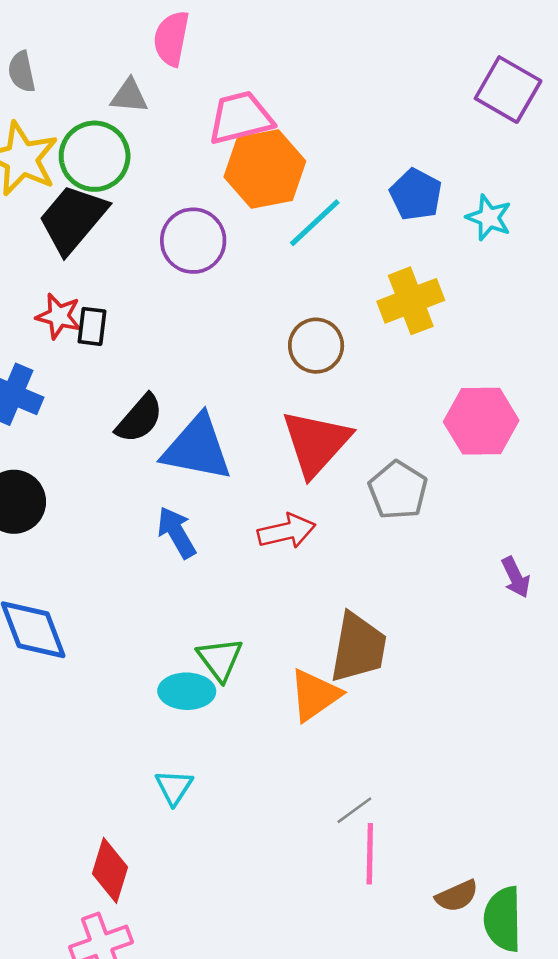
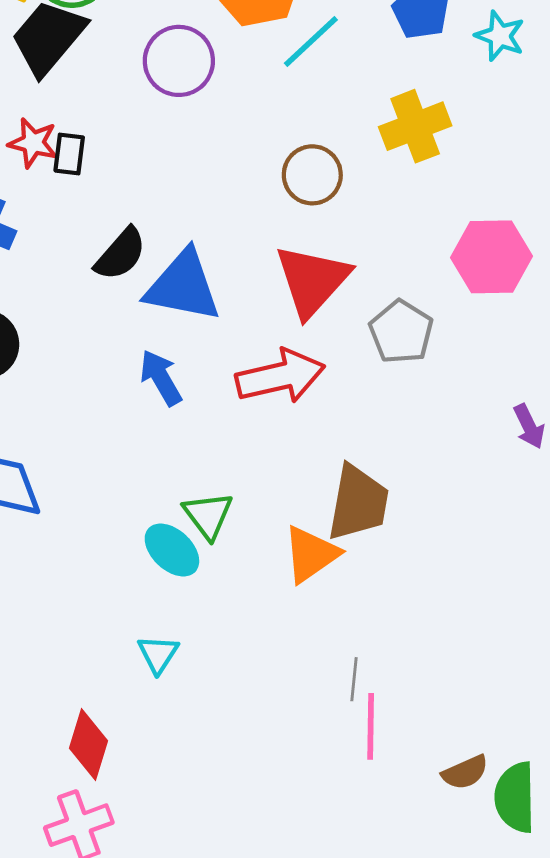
red arrow: (287, 531) -> (280, 376), size x1.4
cyan ellipse: (187, 691) -> (172, 550), turned 42
gray line: (354, 810) -> (354, 679), turned -48

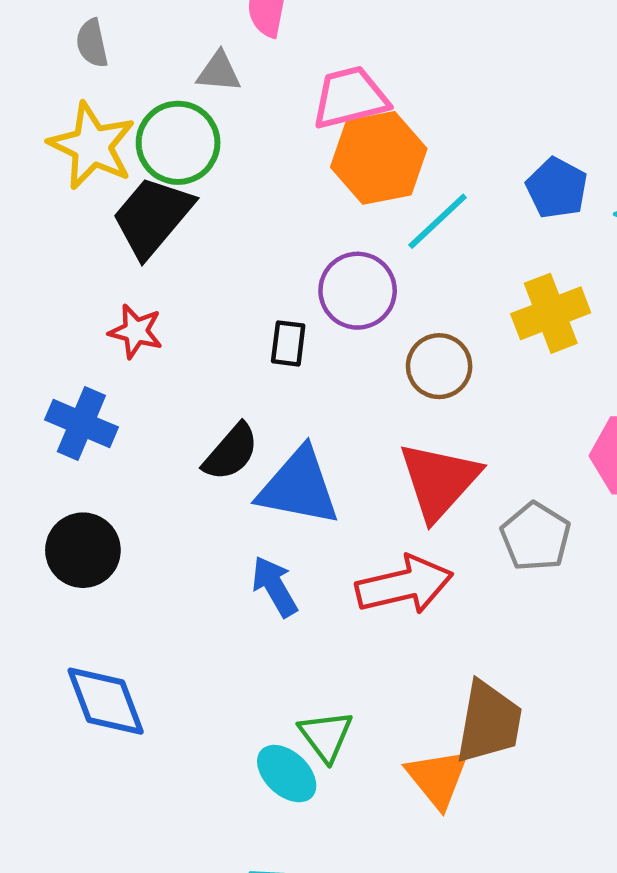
purple circle: (179, 61) -> (358, 291), moved
black rectangle: (69, 154) -> (288, 343), moved
orange triangle: (311, 554) -> (438, 778), turned -34

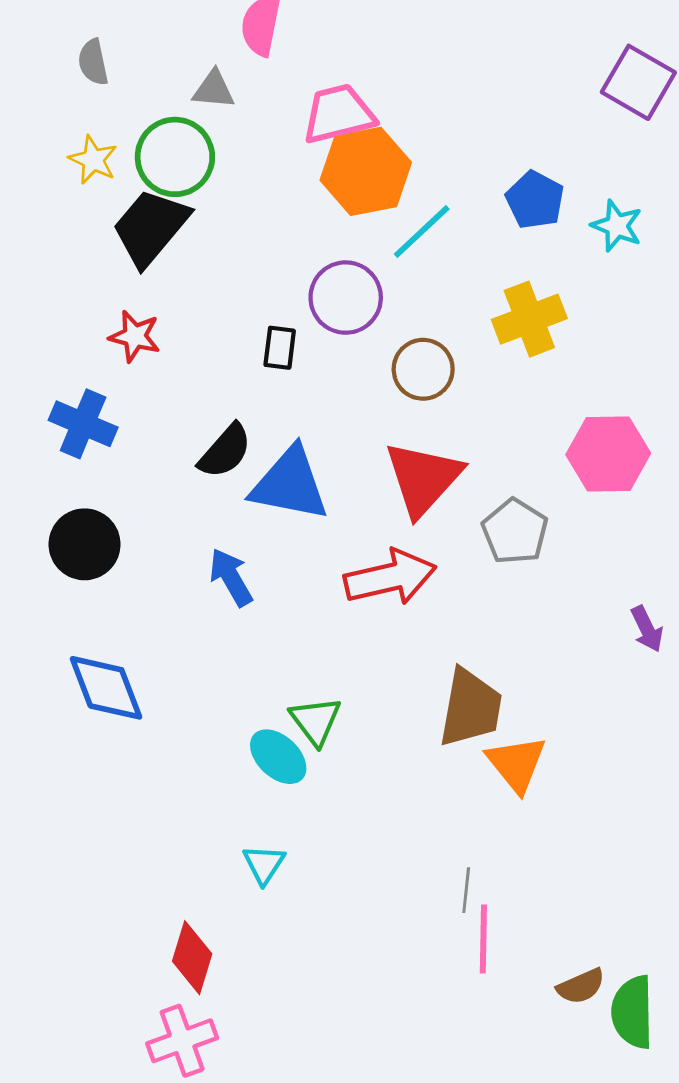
yellow star: (92, 146) -> (93, 160), size x0.6
blue arrow: (275, 586) -> (231, 577), moved
orange triangle: (438, 778) -> (516, 764), moved

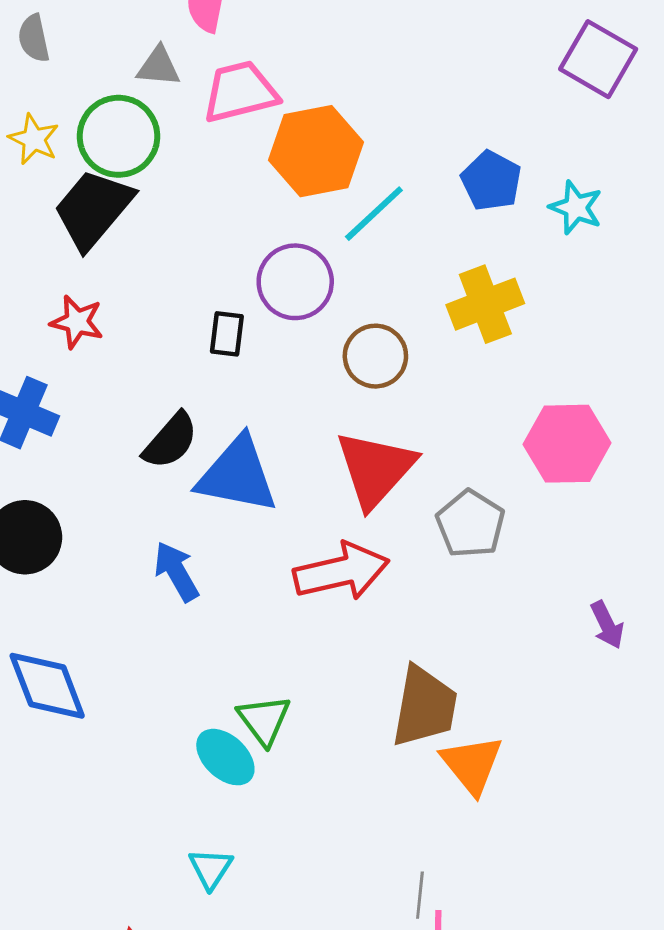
pink trapezoid: (338, 114) -> (240, 92), moved

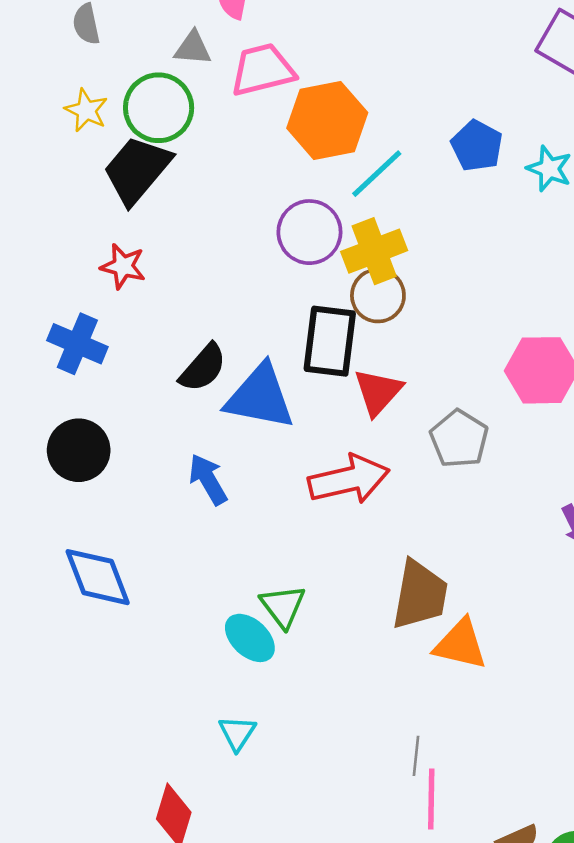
yellow cross: (485, 304) -> (374, 251), moved
black rectangle: (227, 334) -> (330, 341), moved, size x1.8
red triangle: (375, 469) -> (378, 392), size x0.7
orange triangle: (472, 764) -> (460, 644), turned -38

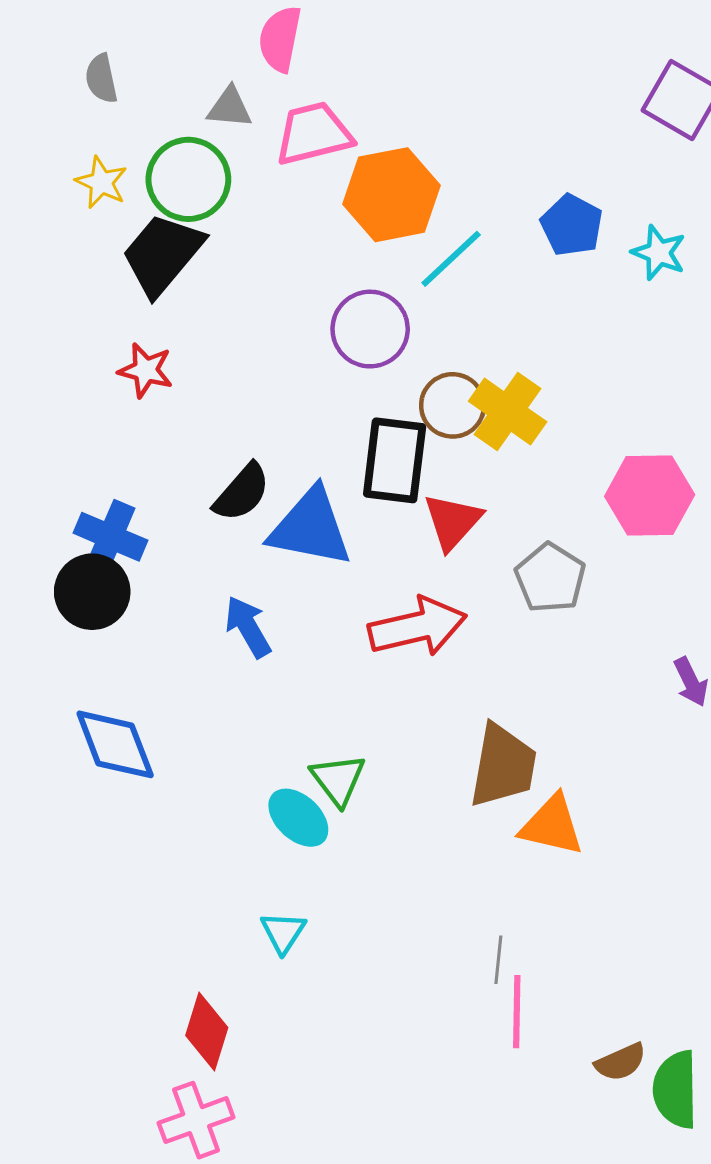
yellow cross: (374, 251) -> (508, 411), moved, turned -34
blue cross: (77, 344) -> (111, 537), moved

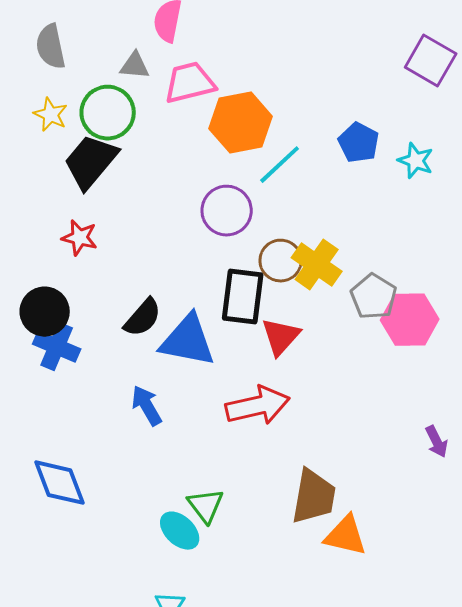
gray semicircle: (101, 79) -> (51, 47), size x1.4
gray pentagon: (550, 578) -> (374, 297), moved
black circle: (92, 592) -> (45, 312), moved

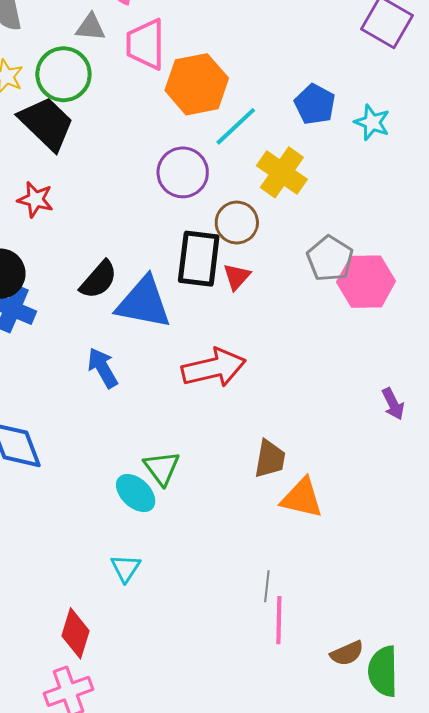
pink trapezoid: (190, 83) -> (146, 44), turned -76
black trapezoid: (91, 162) -> (46, 123), turned 94
yellow cross: (317, 265) -> (282, 172), moved
red triangle: (281, 337) -> (237, 277), moved, size x0.7
brown trapezoid: (314, 497) -> (270, 459), size x0.7

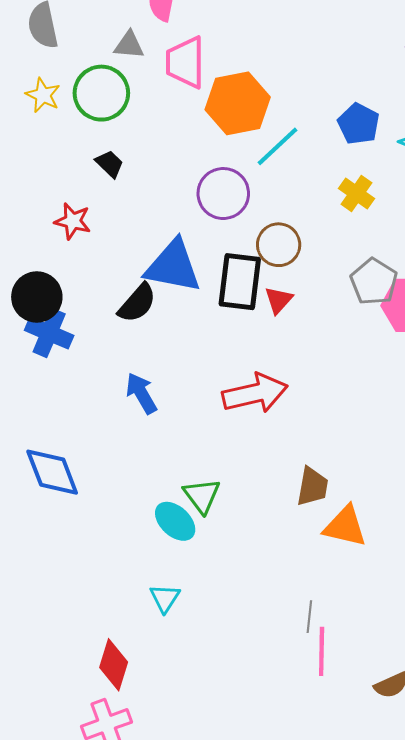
black trapezoid: (46, 123) -> (110, 164), moved, size x0.5
yellow cross: (282, 172) -> (356, 194), moved, size x0.7
blue triangle: (144, 303) -> (173, 266), moved

